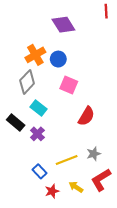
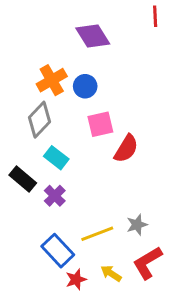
pink square: (69, 85) -> (100, 124), turned -36
red semicircle: (86, 116) -> (126, 149), moved
blue rectangle: (40, 171) -> (58, 251), size x1.5

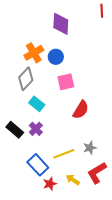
purple diamond: (93, 36) -> (61, 24), turned 35
red semicircle: (126, 149) -> (81, 110), moved
black rectangle: (23, 179) -> (15, 130), moved

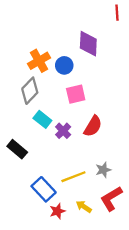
purple diamond: (61, 24) -> (88, 44), moved
purple cross: (36, 129) -> (63, 131), moved

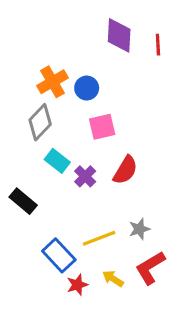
red line: (117, 13) -> (158, 45), moved
purple diamond: (88, 44) -> (119, 35), moved

